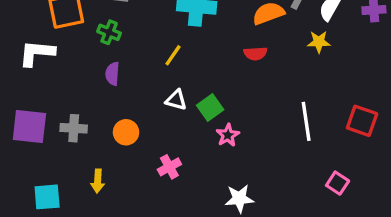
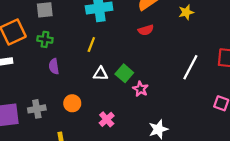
white line: (306, 121) -> (190, 67), turned 50

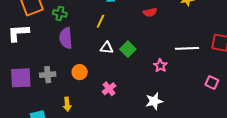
purple semicircle: (54, 66) -> (66, 38), size x1.5
white line: (190, 67) -> (187, 48), turned 55
pink star: (140, 89) -> (160, 66), moved

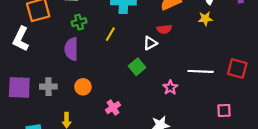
green cross: (60, 13) -> (79, 22), moved, turned -32
white L-shape: (18, 33) -> (21, 39), turned -65
white triangle: (107, 48) -> (150, 43), moved, turned -40
pink square: (212, 83) -> (224, 110), turned -32

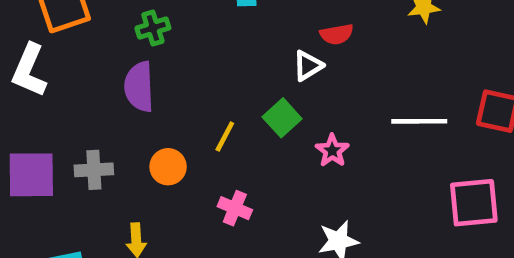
yellow line: (110, 34) -> (225, 136), moved
pink star: (170, 87) -> (332, 151), moved
pink cross: (113, 108) -> (235, 208), turned -32
pink square: (224, 110) -> (474, 203), size x1.6

